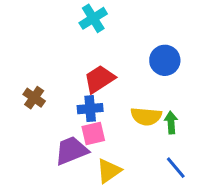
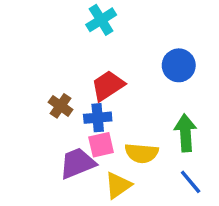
brown cross: (34, 98) -> (61, 106), moved
yellow semicircle: (146, 116) -> (142, 153), moved
green arrow: (171, 123) -> (185, 133), size x1.5

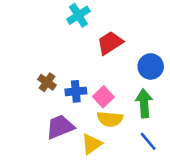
blue circle: (179, 65) -> (151, 66), moved
red trapezoid: (108, 86) -> (110, 43), moved
pink square: (101, 145) -> (103, 97), moved, turned -30

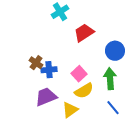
blue cross: (76, 91) -> (49, 70), moved
yellow semicircle: (110, 119) -> (84, 91), turned -36

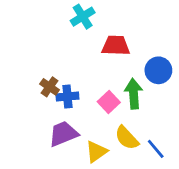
red trapezoid: (84, 33) -> (116, 45), turned 35
green arrow: (110, 79) -> (134, 94), moved
yellow semicircle: (84, 91) -> (127, 138), moved, turned 78

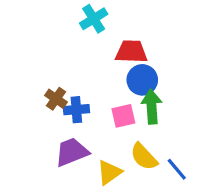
blue circle: (158, 70) -> (142, 80), moved
pink square: (109, 102) -> (123, 116), turned 30

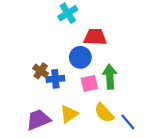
blue circle: (142, 80) -> (80, 57), moved
purple trapezoid: (72, 152) -> (38, 120), moved
yellow triangle: (109, 172) -> (69, 114), moved

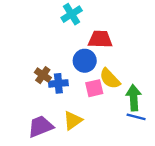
green arrow: (110, 77) -> (134, 98), moved
yellow semicircle: (104, 113) -> (110, 79), moved
blue line: (128, 122) -> (136, 117), moved, turned -36

